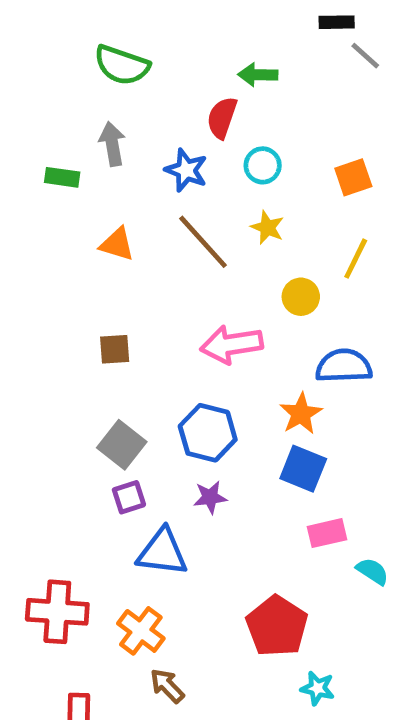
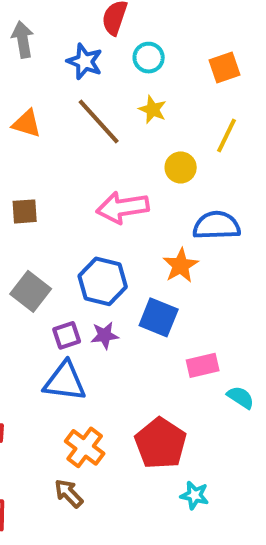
blue square: (303, 469) -> (159, 317), moved
purple square: (129, 497) -> (67, 335), moved
orange cross: (141, 631) -> (85, 447), moved

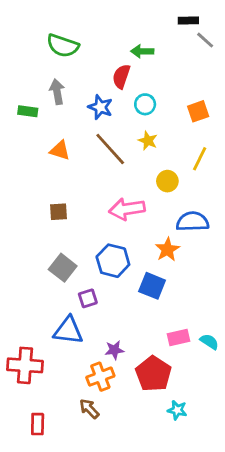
purple star: (105, 335) -> (114, 350), moved
pink rectangle: (203, 365) -> (179, 337), moved
blue triangle: (65, 381) -> (68, 330), moved
orange cross: (85, 447) -> (100, 377), turned 32

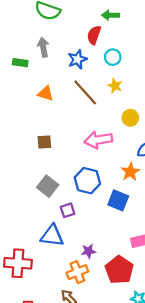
blue star: (100, 107) -> (77, 59), turned 30

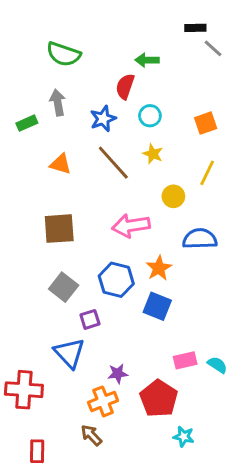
green rectangle: (20, 63) -> (27, 123), turned -32
brown square: (44, 142) -> (59, 229), size x1.6
orange star: (130, 172) -> (159, 268), moved
blue triangle: (52, 236) -> (69, 353), turned 40

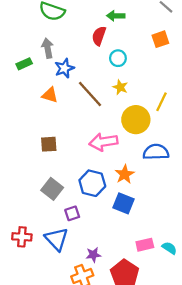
blue star: (103, 119) -> (64, 68), moved
orange square: (206, 123) -> (160, 39), moved
yellow circle: (173, 196) -> (136, 120), size x1.6
brown square: (59, 229) -> (49, 144), size x0.7
red cross: (24, 390) -> (22, 237), moved, size x0.7

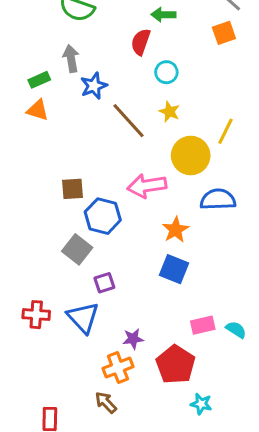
orange square: (160, 39) -> (224, 33), moved
orange triangle: (50, 95) -> (38, 110), moved
blue hexagon: (92, 183) -> (103, 216), moved

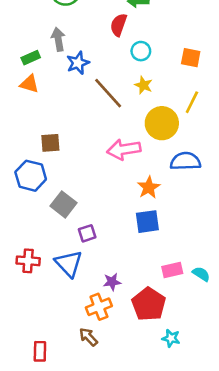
orange square: (224, 33) -> (191, 58), moved, turned 30
brown square: (73, 189) -> (50, 143), moved
blue hexagon: (103, 216) -> (31, 176), moved
blue square: (174, 269) -> (147, 222), turned -30

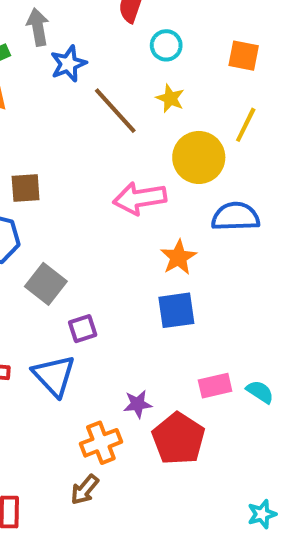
purple star: (112, 282) -> (138, 404), moved
brown arrow: (88, 337) -> (85, 490), turned -96
cyan star: (171, 338) -> (262, 514), moved, turned -30

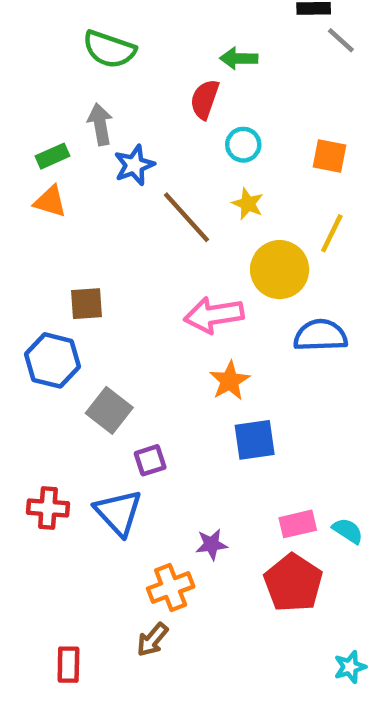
orange star: (178, 257) -> (230, 381), moved
red pentagon: (178, 439) -> (293, 583), moved

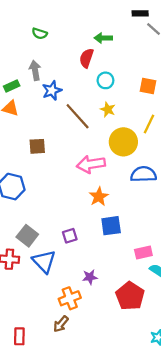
green semicircle: (109, 49) -> (40, 33), size x0.6
brown square: (87, 304) -> (37, 146), moved
gray square: (109, 410) -> (27, 236), moved
purple square: (150, 460) -> (70, 236), moved
pink rectangle: (298, 524) -> (143, 252), moved

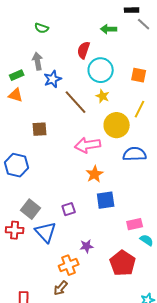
green arrow: (103, 38) -> (109, 29), moved
cyan circle: (105, 80) -> (101, 70), size x1.6

